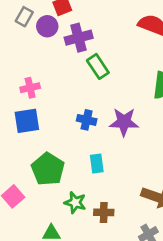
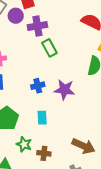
blue cross: (87, 120) -> (38, 86), turned -32

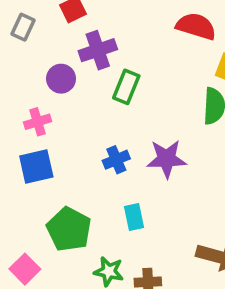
purple circle: (16, 16) -> (61, 79), moved
green rectangle: (49, 48) -> (126, 87), turned 60

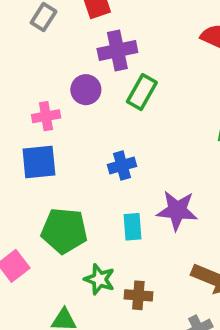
purple circle: (61, 79) -> (86, 90), moved
purple star: (167, 159) -> (177, 210), moved
green pentagon: (69, 229) -> (64, 231), turned -30

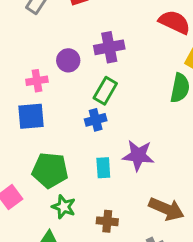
purple cross: (117, 51) -> (109, 47), moved
green rectangle: (142, 92) -> (105, 91), moved
green star: (100, 279) -> (64, 207), moved

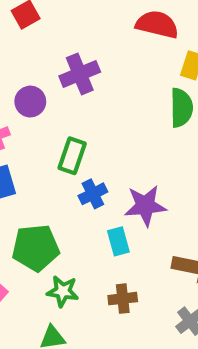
green rectangle: (105, 91) -> (72, 156), moved
blue cross: (96, 120) -> (93, 194), moved
cyan rectangle: (103, 168) -> (118, 241), moved

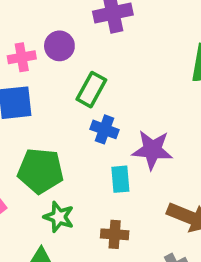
purple circle: (30, 102) -> (59, 46), moved
blue cross: (93, 194) -> (104, 129), turned 36

